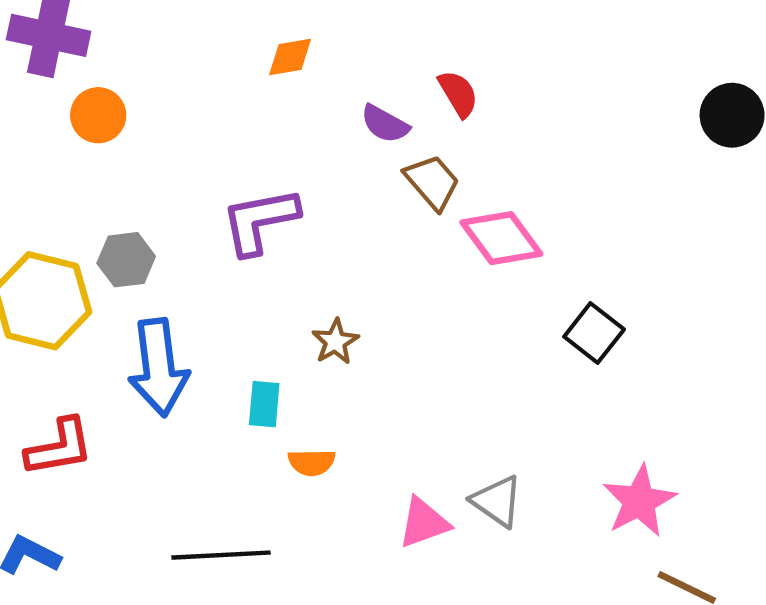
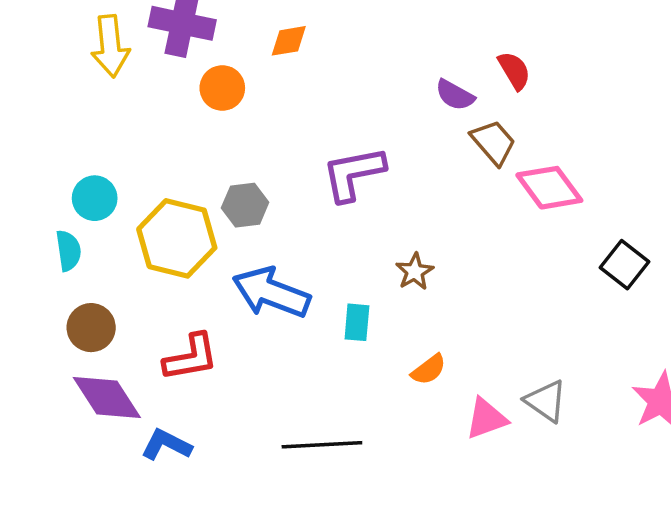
orange diamond: (290, 57) -> (289, 41), moved
blue arrow: (159, 367) -> (271, 293), turned 118
orange semicircle: (312, 462) -> (429, 370), moved, turned -36

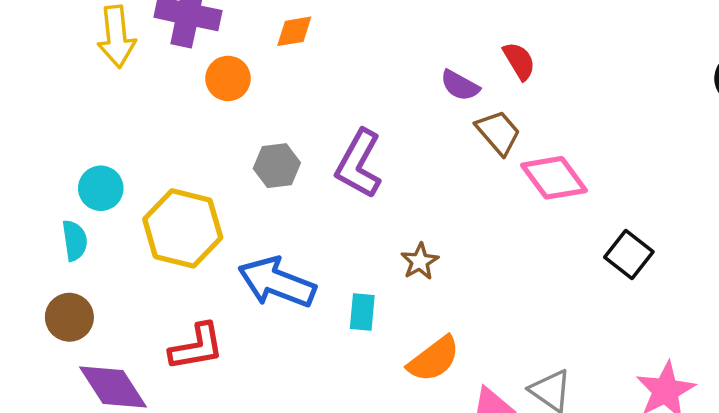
purple L-shape: (353, 174) -> (359, 164), turned -50
gray hexagon: (245, 205) -> (277, 166), moved
brown circle: (91, 328) -> (69, 317), moved
orange semicircle: (429, 370) -> (434, 359), size x1.5

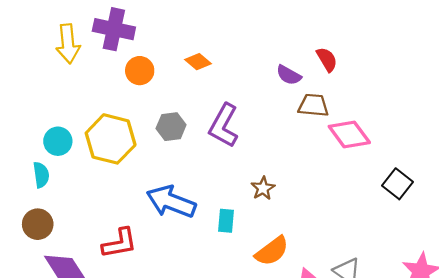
orange diamond: (294, 31) -> (198, 62), moved, turned 50
brown trapezoid: (498, 132) -> (313, 105), turned -44
yellow hexagon: (183, 228) -> (111, 139), moved

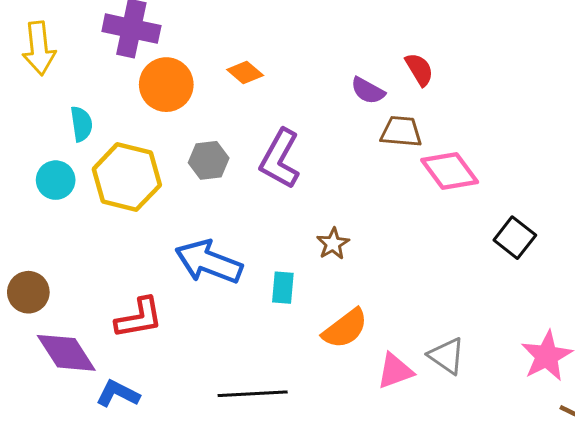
yellow arrow: (68, 44) -> (39, 48), moved
orange circle: (140, 71) -> (166, 85), size x1.4
cyan semicircle: (41, 175) -> (81, 124), moved

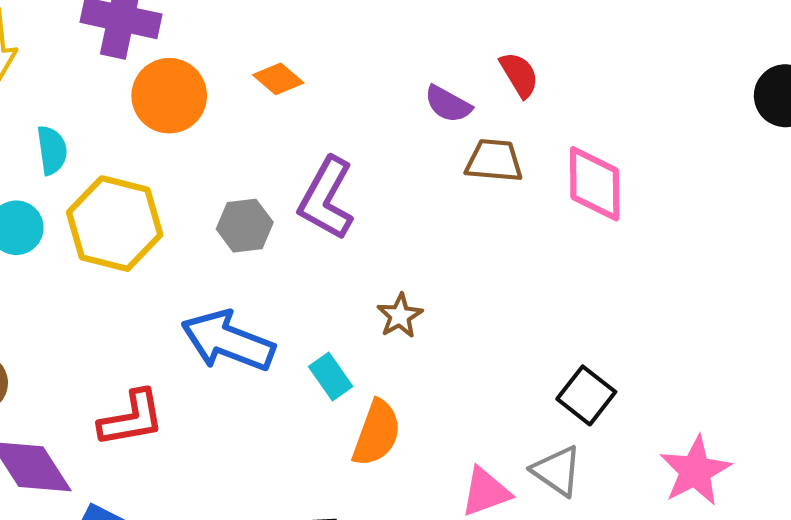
gray hexagon: (209, 160) -> (245, 226), moved
pink diamond: (450, 171) -> (595, 184), moved, turned 36
black square: (515, 238) -> (586, 395), moved
cyan rectangle: (283, 288) -> (331, 377), turned -40
orange semicircle: (345, 329) -> (377, 433), moved, turned -33

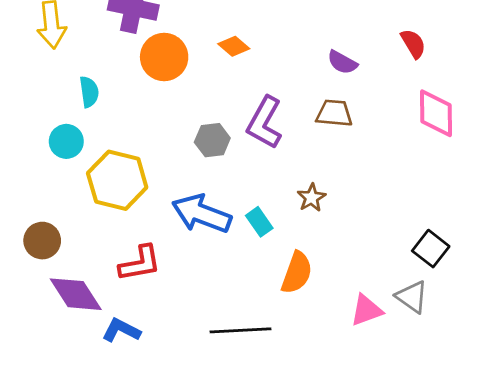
red semicircle: (519, 75) -> (413, 44), moved
brown trapezoid: (494, 161) -> (334, 113), moved
yellow hexagon: (115, 224) -> (117, 180), moved
cyan rectangle: (331, 377) -> (259, 222), moved

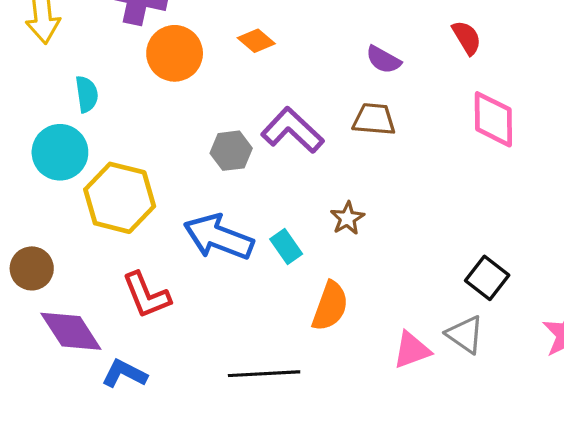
purple L-shape: (265, 123) -> (292, 130), turned 104
cyan circle: (66, 141) -> (60, 152), size x1.4
red L-shape: (140, 263) -> (146, 295), turned 78

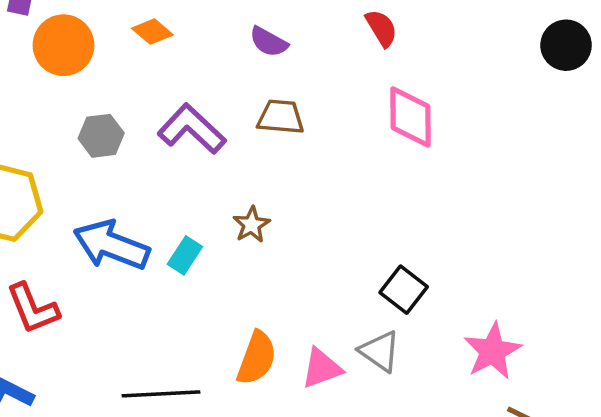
purple semicircle: (383, 60) -> (269, 42), moved
gray hexagon: (231, 151) -> (101, 136), moved
cyan rectangle: (286, 246) -> (185, 255), turned 68
orange semicircle: (330, 306) -> (257, 358), moved

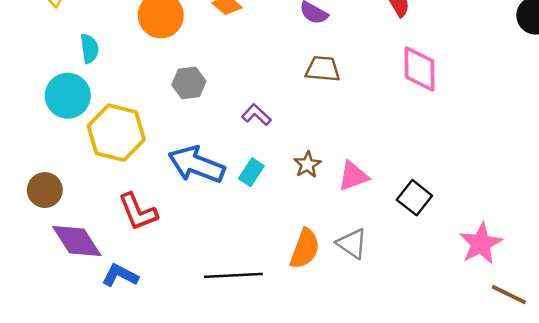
purple L-shape: (192, 129) -> (256, 115), moved, size x0.6
brown star: (252, 225) -> (307, 165), moved
gray triangle: (380, 351) -> (352, 244), moved
pink triangle: (322, 368) -> (353, 176), moved

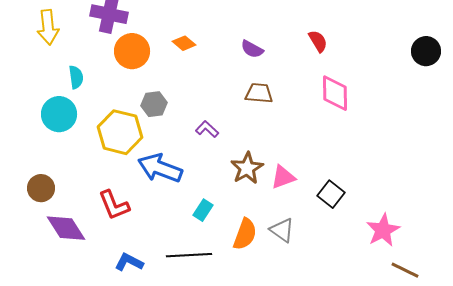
yellow hexagon: (116, 133) -> (120, 132), moved
brown star: (307, 165) -> (247, 168), size x1.5
cyan rectangle: (251, 172) -> (203, 210), moved
blue L-shape: (120, 275) -> (129, 262), moved

